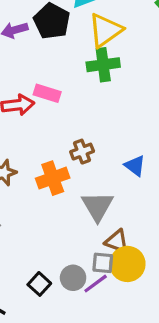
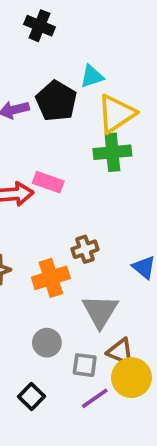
gray square: (103, 263) -> (85, 365), moved
gray circle: (73, 278) -> (47, 343), moved

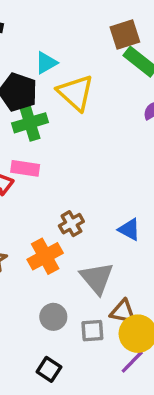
yellow triangle: (116, 114) -> (75, 93), turned -33
green cross: (112, 152) -> (30, 123), moved
purple line: (95, 398) -> (132, 362), moved

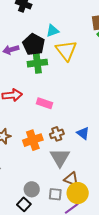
pink rectangle: (25, 168) -> (44, 103), moved
brown cross: (71, 224) -> (57, 134), moved
gray circle: (53, 317) -> (32, 189), moved
gray square: (92, 331) -> (55, 194), moved

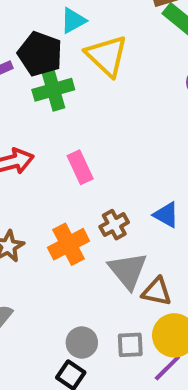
pink rectangle: (44, 103) -> (80, 167), turned 56
brown triangle: (71, 179) -> (157, 292), moved

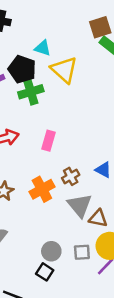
cyan triangle: (73, 21) -> (43, 48), turned 48
pink rectangle: (80, 167) -> (48, 141), turned 42

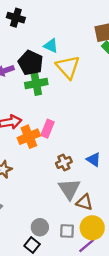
orange cross: (42, 189) -> (29, 137), moved

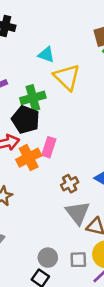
black pentagon: (31, 63) -> (26, 120), moved

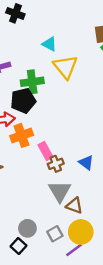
black pentagon: (26, 120) -> (23, 101), turned 30
pink rectangle: (49, 147) -> (45, 151), moved, turned -54
gray square: (78, 260) -> (55, 234), turned -35

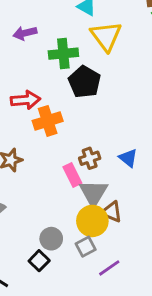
black pentagon: (23, 101) -> (84, 82), moved, turned -30
pink rectangle: (45, 151) -> (72, 175), moved
yellow circle: (81, 232) -> (92, 221), moved

